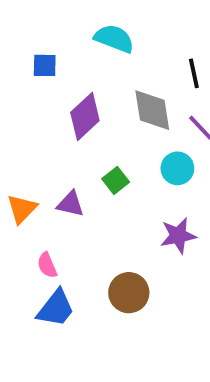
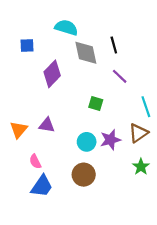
gray diamond: (152, 110) -> (86, 53), moved
cyan circle: (177, 168) -> (87, 142), moved
green square: (116, 180) -> (96, 103), moved, turned -32

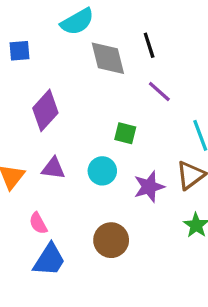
cyan semicircle: (66, 28) -> (77, 22), turned 135
purple diamond: (52, 74) -> (45, 110), moved
cyan circle: (87, 142) -> (102, 171), moved

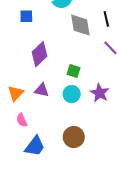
green square: (125, 133) -> (74, 71), moved
purple star: (149, 187) -> (100, 93), moved, turned -30
pink semicircle: (38, 223) -> (22, 120), moved

